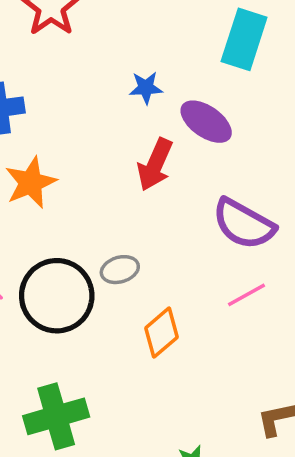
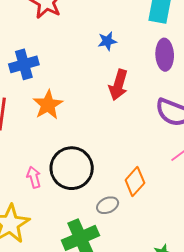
purple ellipse: (206, 122) -> (165, 55), moved, turned 60
gray ellipse: (120, 270) -> (108, 205), moved

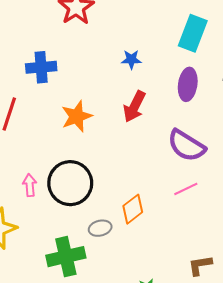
orange star: (48, 105) -> (77, 116), moved

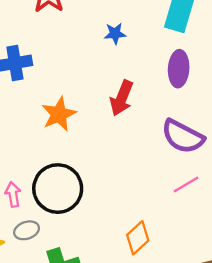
blue star: (131, 59) -> (115, 34), moved
orange diamond: (133, 209) -> (138, 238), moved
gray ellipse: (100, 228) -> (27, 230), moved

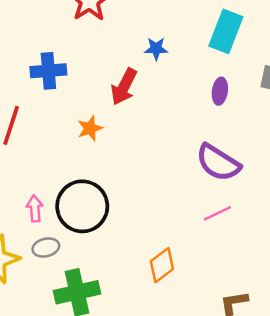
purple ellipse: (179, 69) -> (220, 91), size x0.7
red arrow: (122, 98) -> (124, 87), moved
orange star: (59, 114) -> (90, 128), size x0.7

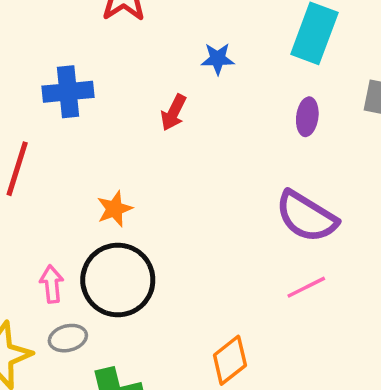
red arrow: (124, 87) -> (174, 113), size x0.7
orange star: (90, 128) -> (115, 209), moved

